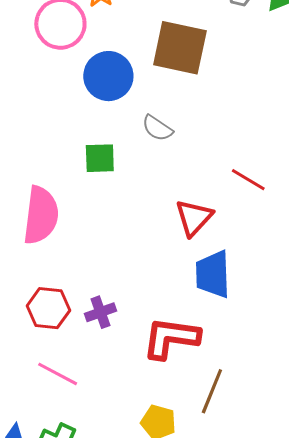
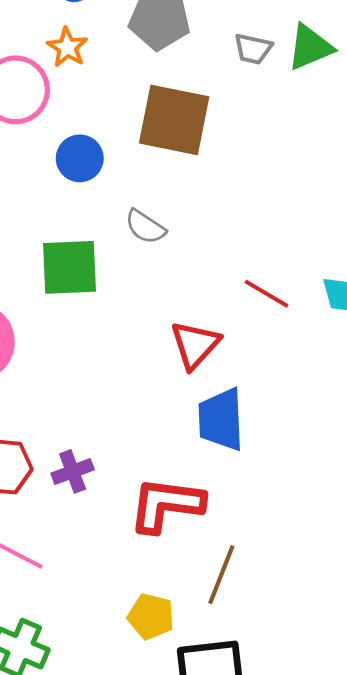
blue circle: (108, 76) -> (80, 158), size x0.7
green square: (100, 158) -> (70, 267), size x1.4

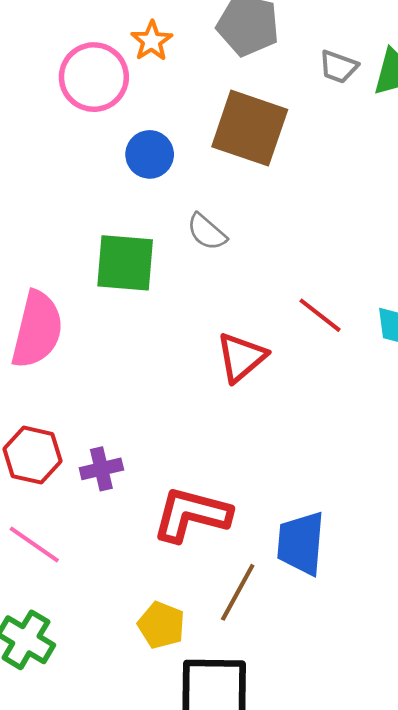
blue trapezoid: (221, 420) -> (301, 543), moved

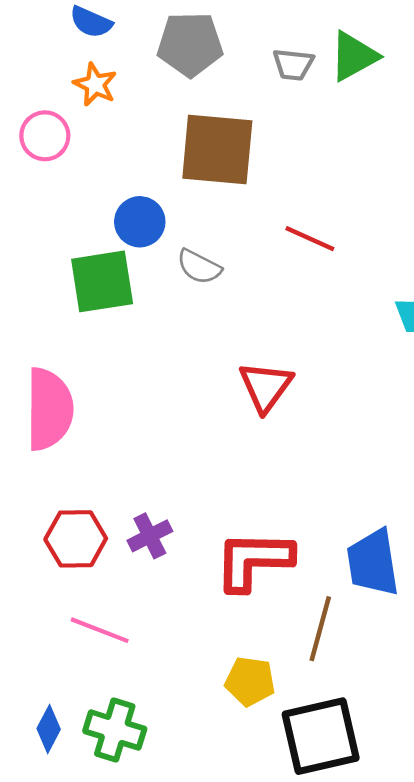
pink circle: (94, 77) -> (45, 136), size x0.7
blue circle: (150, 154) -> (140, 222), moved
green square: (125, 263) -> (102, 281), moved
red line: (320, 315) -> (310, 239), moved

